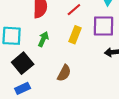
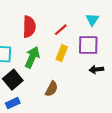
green arrow: (43, 39) -> (32, 57), size x1.5

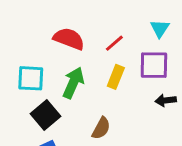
red semicircle: (29, 27) -> (69, 39), turned -70

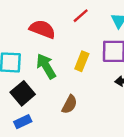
red line: (114, 43) -> (81, 16), moved
green arrow: (73, 83) -> (46, 66), turned -55

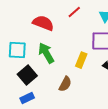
yellow rectangle: (82, 61) -> (81, 60), moved

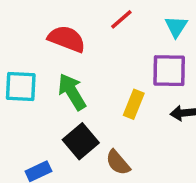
black square: (27, 75) -> (81, 141), moved
brown semicircle: (65, 84) -> (118, 162), moved, turned 112

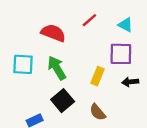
cyan triangle: (176, 26) -> (126, 25), turned -35
brown semicircle: (118, 162) -> (98, 112), moved

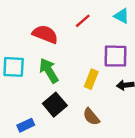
cyan triangle: (126, 25) -> (122, 16), moved

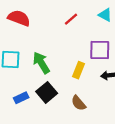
red semicircle: (45, 34) -> (19, 18), moved
blue rectangle: (26, 125) -> (21, 98), moved

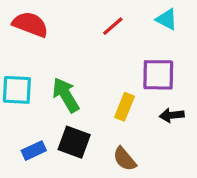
black square: (47, 92) -> (74, 142), turned -30

